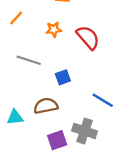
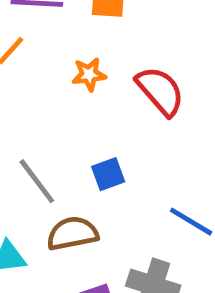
gray line: (29, 60) -> (37, 181), moved, turned 35

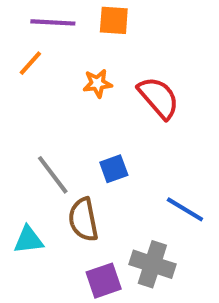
brown semicircle: (72, 233) -> (83, 220), turned -90

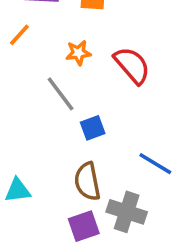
gray line: (53, 175) -> (61, 94), moved
brown semicircle: (83, 220) -> (87, 181), moved

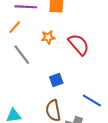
gray line: (61, 94) -> (22, 55), moved

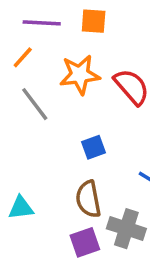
orange star: (48, 37) -> (80, 75), size x1.6

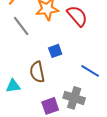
brown semicircle: (88, 199) -> (37, 72), moved

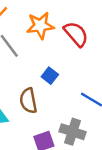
blue square: (55, 51) -> (50, 76), turned -32

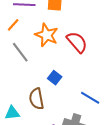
orange star: (40, 26) -> (47, 35), turned 30

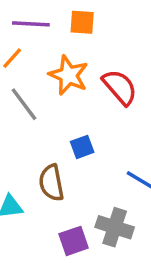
blue square: (55, 78) -> (82, 147), turned 32

